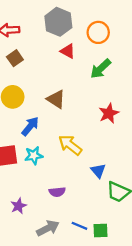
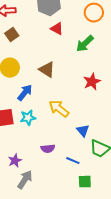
orange circle: (98, 32) -> (94, 13), moved
blue line: (79, 226) -> (73, 161), moved
gray arrow: (48, 228) -> (25, 180), moved, turned -30

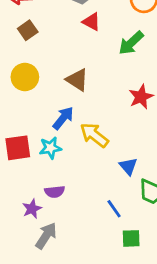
blue arrow: (25, 93) -> (63, 118), moved
purple semicircle: (48, 149) -> (55, 192), moved
blue line: (73, 161) -> (114, 209), turned 32

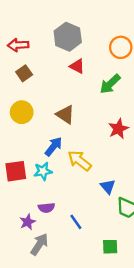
blue line: (114, 209) -> (76, 222), moved

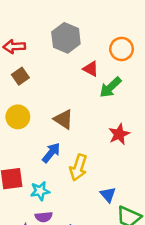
red triangle: (77, 66) -> (91, 69), moved
yellow arrow: (79, 161) -> (78, 167), turned -110
cyan star: (43, 171) -> (40, 191), moved

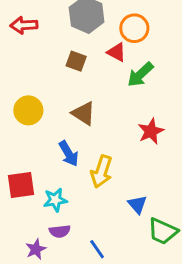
orange circle: (122, 49) -> (134, 28), moved
brown square: (20, 76) -> (76, 61), moved, turned -35
blue arrow: (51, 153) -> (69, 154), turned 110

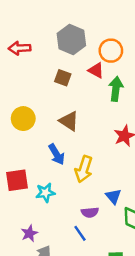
green arrow: (140, 75) -> (116, 89), turned 140
purple semicircle: (60, 231) -> (90, 212), moved

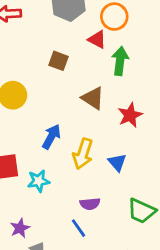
brown square: (63, 78) -> (59, 61), moved
brown triangle: (69, 121) -> (93, 98), moved
blue arrow: (57, 154) -> (51, 137), turned -120
blue triangle: (113, 196) -> (117, 162), moved

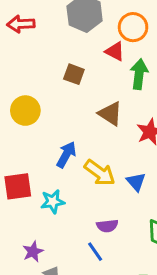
yellow arrow: (83, 154) -> (100, 173), turned -72

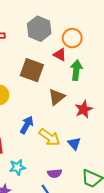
brown square: (74, 74) -> (32, 70), size x1.6
brown triangle: (110, 114) -> (57, 97), turned 48
cyan star: (53, 202) -> (17, 167), moved

